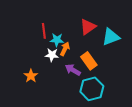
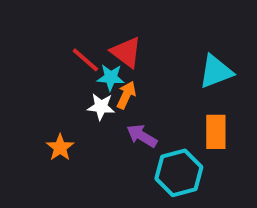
red triangle: (88, 27) -> (126, 52), moved, turned -48
red line: (44, 31) -> (85, 60), turned -42
orange rectangle: (89, 61) -> (216, 132), moved, turned 36

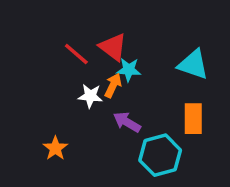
cyan triangle: (216, 72) -> (193, 64), turned 40
cyan star: (111, 77) -> (129, 70), moved
orange star: (60, 148) -> (55, 148), moved

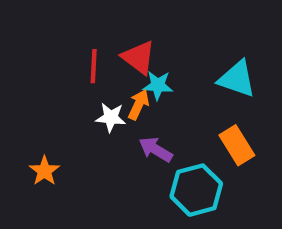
red line: (76, 54) -> (94, 66), turned 52
orange rectangle: (193, 119) -> (237, 145), turned -32
orange star: (55, 148) -> (44, 171), moved

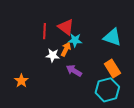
cyan hexagon: (196, 190) -> (107, 90), moved

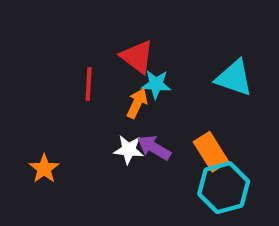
red line: (45, 31) -> (89, 84), moved
white star: (53, 55) -> (129, 150), moved
orange rectangle: (112, 69) -> (211, 152), moved

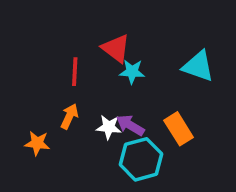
orange arrow: (137, 103) -> (69, 116), moved
orange star: (44, 169) -> (37, 143), turned -30
cyan hexagon: (224, 188) -> (141, 159), moved

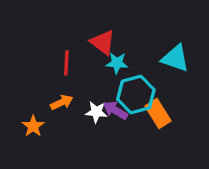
orange arrow: (69, 116) -> (62, 102), turned 40
orange star: (37, 143) -> (33, 126), turned 30
cyan hexagon: (141, 159) -> (136, 95), moved

